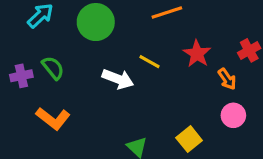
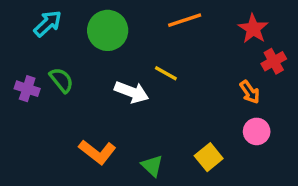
red star: (197, 54) -> (253, 29), moved
purple cross: (21, 76) -> (27, 89), turned 30
orange L-shape: (53, 119) -> (97, 152), moved

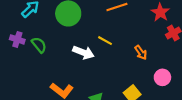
purple cross: (27, 89) -> (17, 39), moved
orange arrow: (250, 92) -> (141, 52), moved

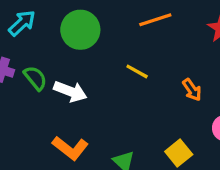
white arrow: (83, 52) -> (70, 91), moved

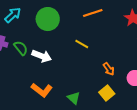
orange arrow: (192, 90) -> (109, 69), moved

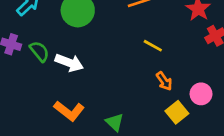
yellow line: (82, 44) -> (153, 46), moved
yellow square: (107, 93) -> (177, 112), moved

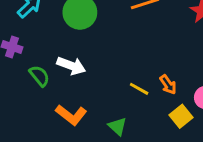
yellow line: (153, 46) -> (139, 89), moved
green semicircle: (39, 51) -> (39, 76), moved

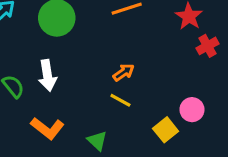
white arrow: (71, 66) -> (47, 75), turned 60
orange arrow: (168, 85) -> (124, 72), moved, turned -90

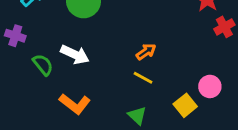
white arrow: (47, 75) -> (75, 55), turned -56
green triangle: (97, 141) -> (137, 116), moved

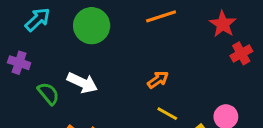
yellow line: (143, 78) -> (167, 114), moved

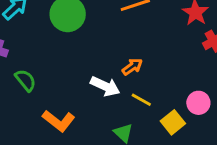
white arrow: (82, 83) -> (105, 86), moved

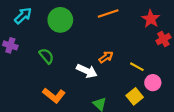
green semicircle: (26, 80) -> (46, 56), moved
yellow line: (141, 100) -> (137, 67), moved

